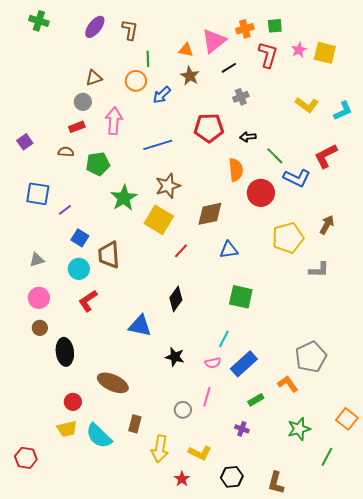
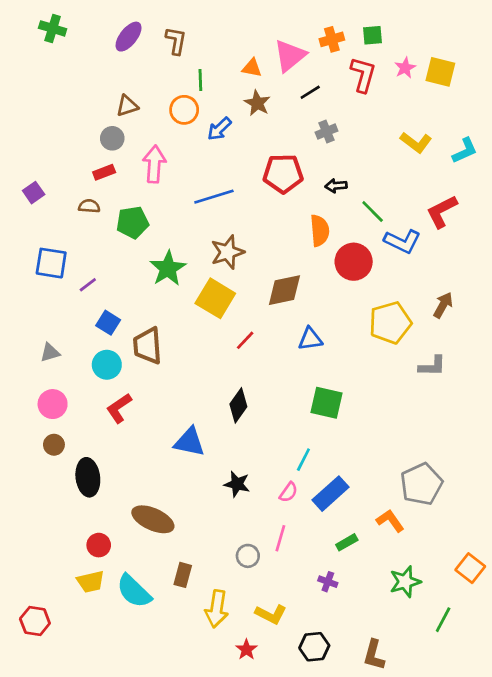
pink semicircle: (213, 363) -> (289, 492), turned -42

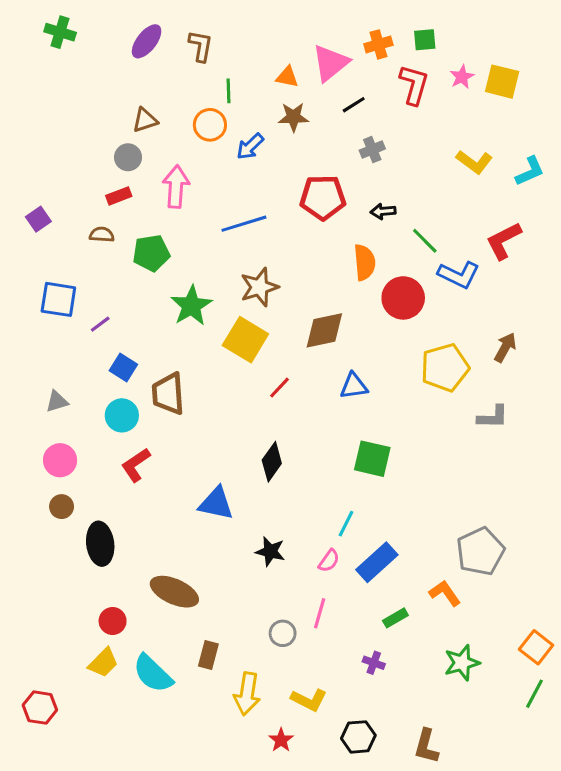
brown star: (257, 103) -> (293, 117), turned -30
yellow trapezoid: (91, 582) -> (103, 663), turned -32
green line: (443, 620) -> (535, 694), moved

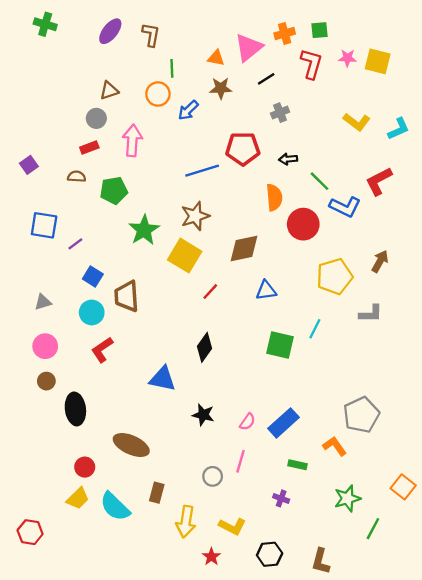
pink star: (462, 77) -> (347, 58), turned 30
blue line: (244, 224) -> (202, 171), moved
cyan line: (346, 524) -> (315, 329), moved
green rectangle: (395, 618) -> (297, 465), turned 42
green line: (535, 694) -> (373, 529), moved

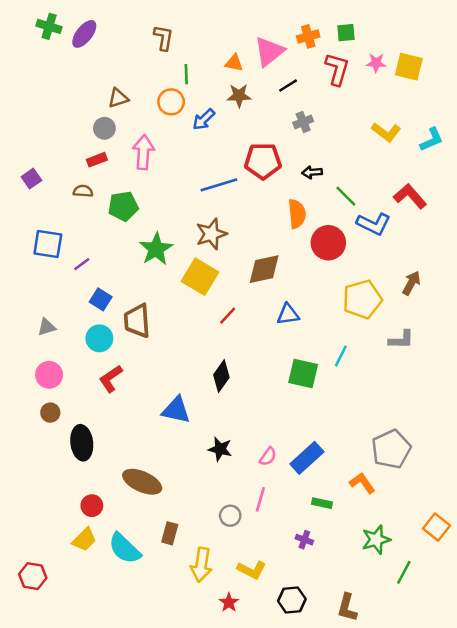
purple ellipse: (110, 31) -> (84, 34), moved
red L-shape: (379, 181) -> (410, 196), turned 76

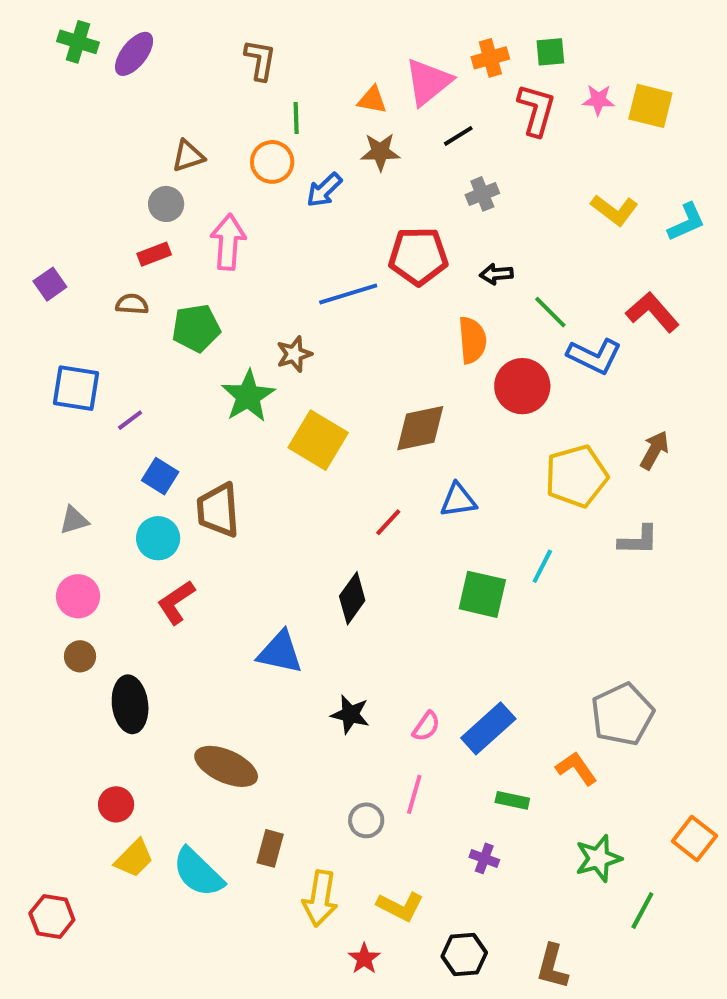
brown star: (211, 234) -> (294, 354), moved, size x0.7
red line: (228, 316) -> (388, 522), moved
red circle: (92, 506) -> (116, 804), moved

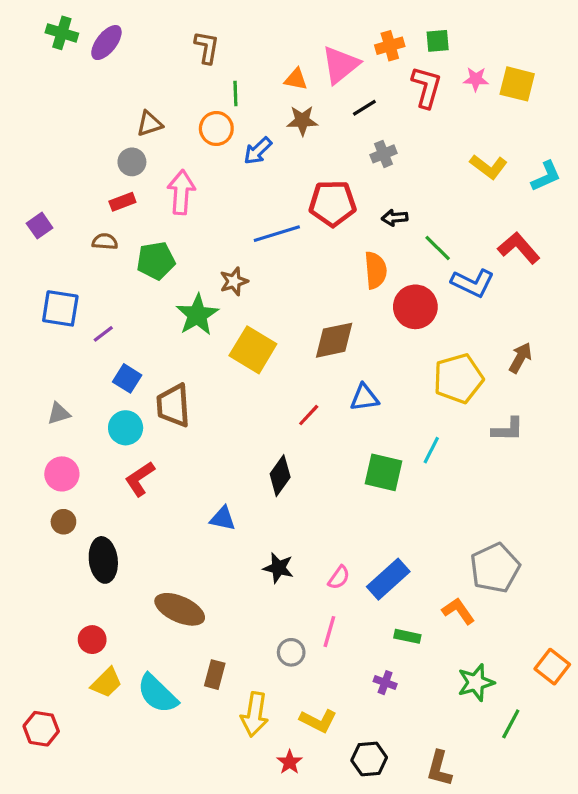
blue triangle: (280, 652) -> (223, 519), size x0.7

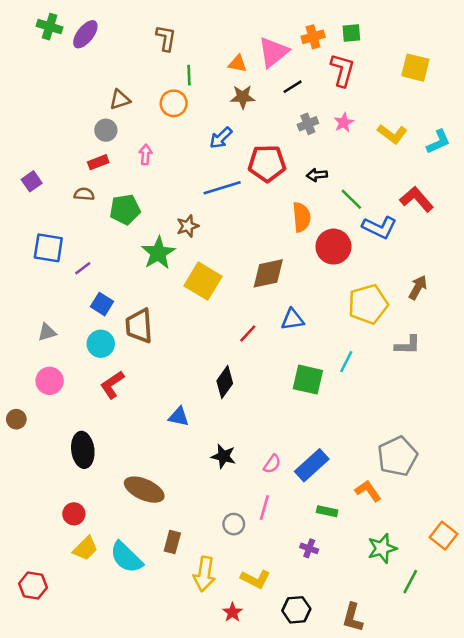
pink star: (476, 79) -> (344, 122), moved, turned -30
blue arrow: (258, 151) -> (221, 138), moved
pink arrow: (181, 192) -> (145, 154), size x0.6
brown circle: (63, 522) -> (16, 419), moved

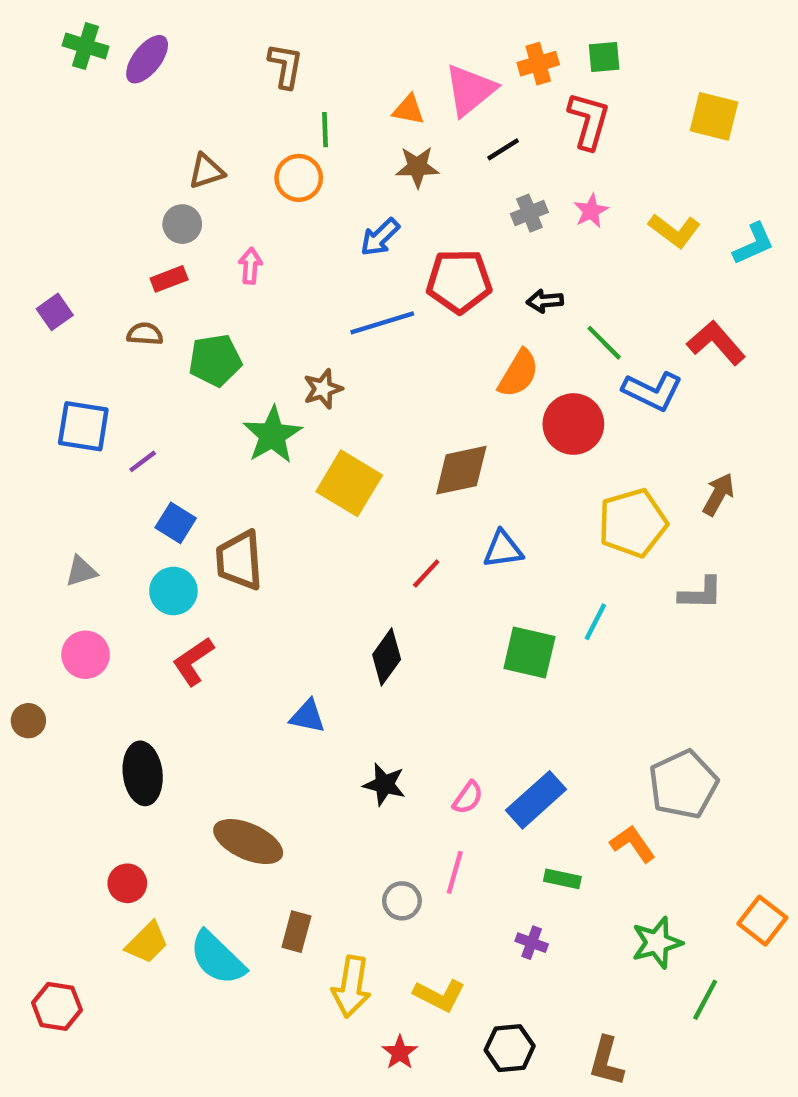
orange semicircle: (302, 217) -> (518, 373), turned 36

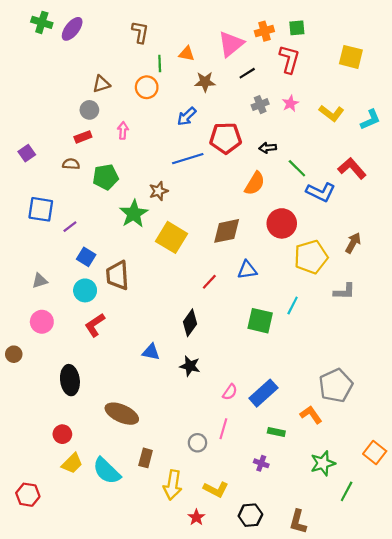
orange triangle: (409, 110) -> (187, 54), moved
red circle: (573, 424) -> (282, 223), moved
black star: (384, 784) -> (190, 366), moved

